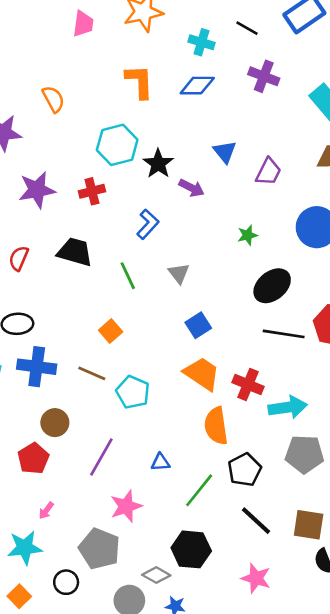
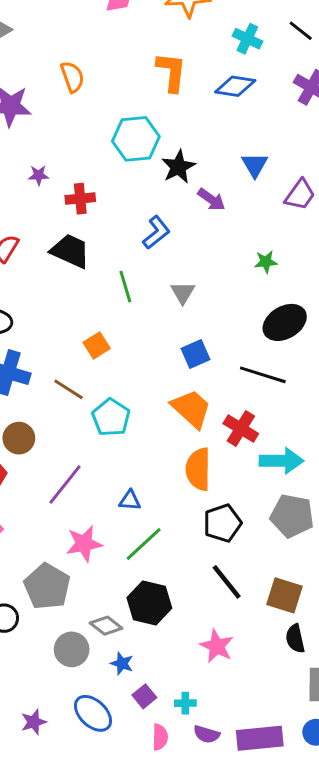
purple star: (37, 190) -> (39, 175), size x0.5
red cross: (92, 191) -> (80, 199), moved
black line: (284, 334) -> (263, 375), moved
green line: (199, 490) -> (144, 544), moved

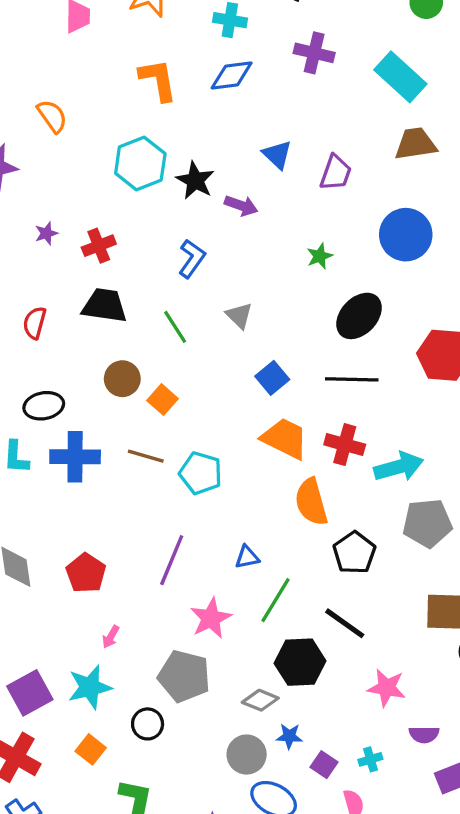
brown circle: (19, 438) -> (122, 379), moved
black line: (227, 582) -> (345, 623), moved
gray circle: (72, 649) -> (247, 755), moved
purple semicircle: (207, 734) -> (424, 734), moved

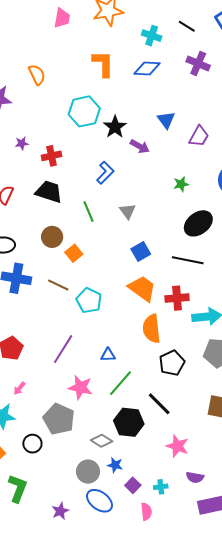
red cross: (345, 445) -> (177, 298), turned -30
pink star: (211, 618) -> (80, 387), turned 30

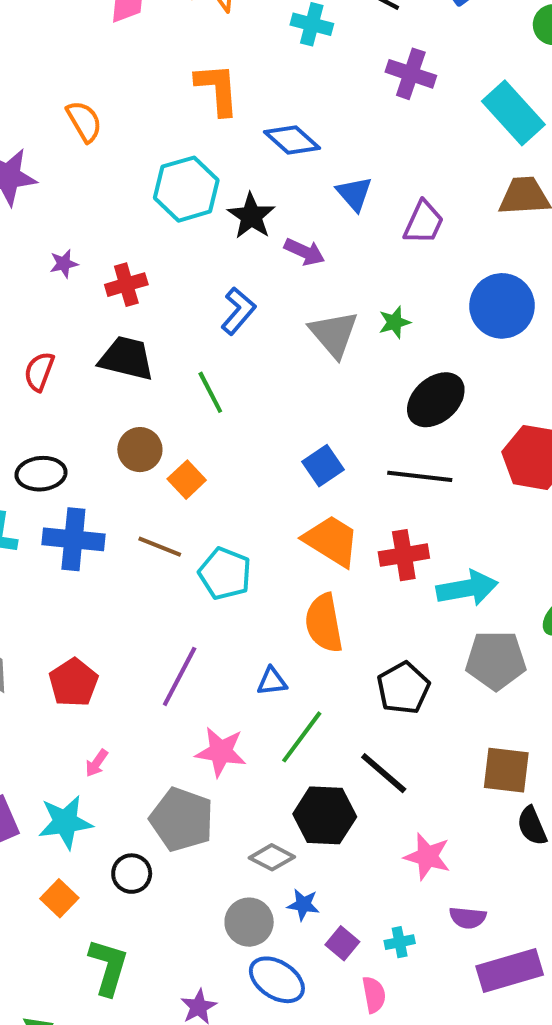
blue diamond: (147, 69) -> (292, 140), moved, turned 44
gray triangle: (128, 211) -> (334, 334), moved, size x1.5
orange semicircle: (151, 329) -> (324, 623), moved

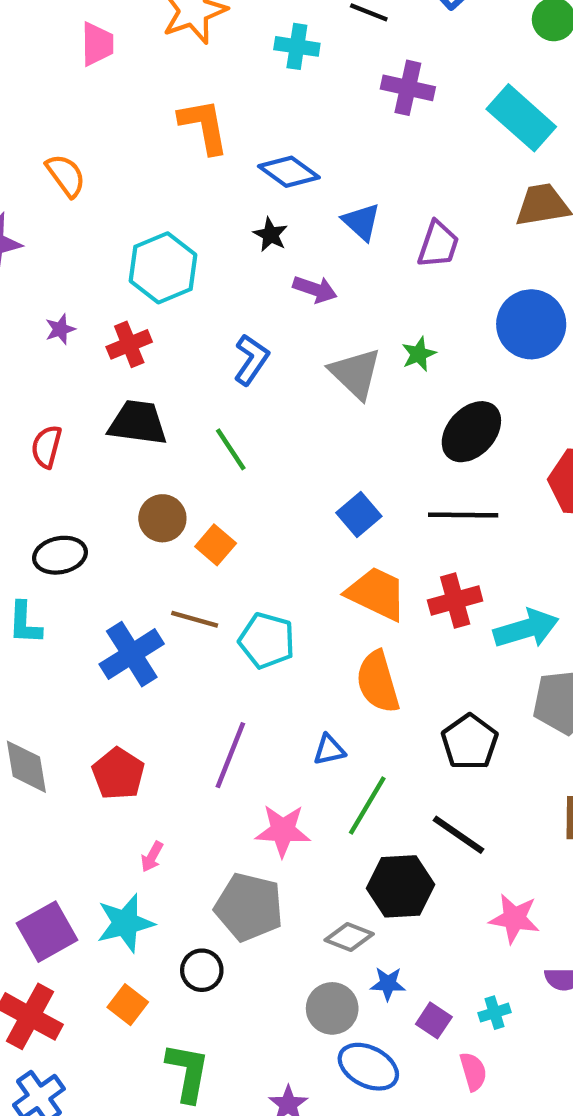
cyan hexagon: (186, 189) -> (163, 268), moved
black star: (251, 216) -> (270, 235), moved, size x0.7
blue cross: (73, 539) -> (132, 654), moved, turned -32

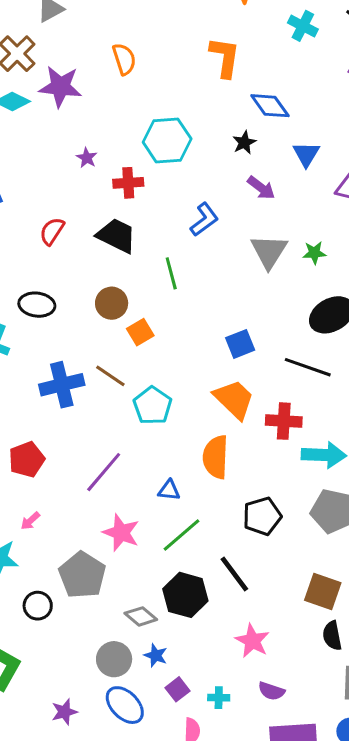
purple star: (60, 329) -> (87, 158), turned 30

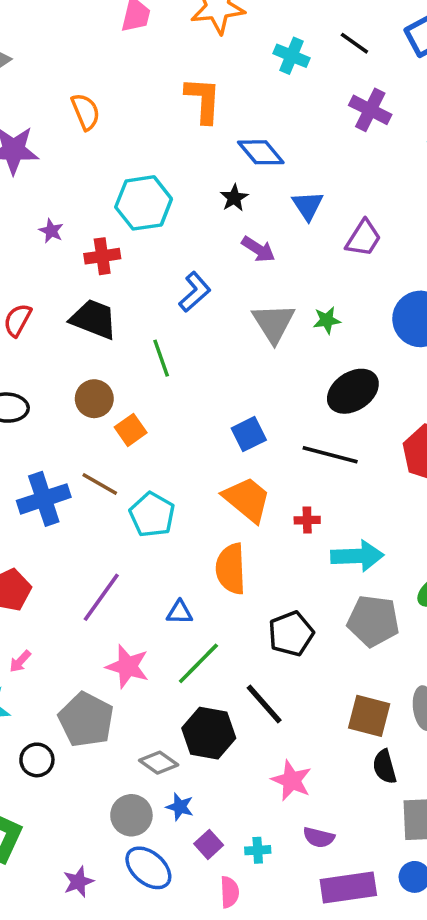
red cross: (284, 421) -> (307, 520), size x0.6

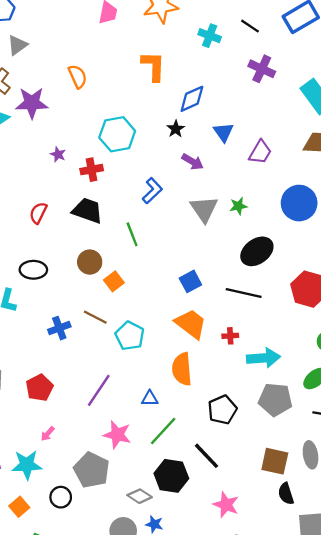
blue diamond: (261, 152) -> (192, 99), turned -72
blue cross: (44, 499) -> (59, 328), size x0.7

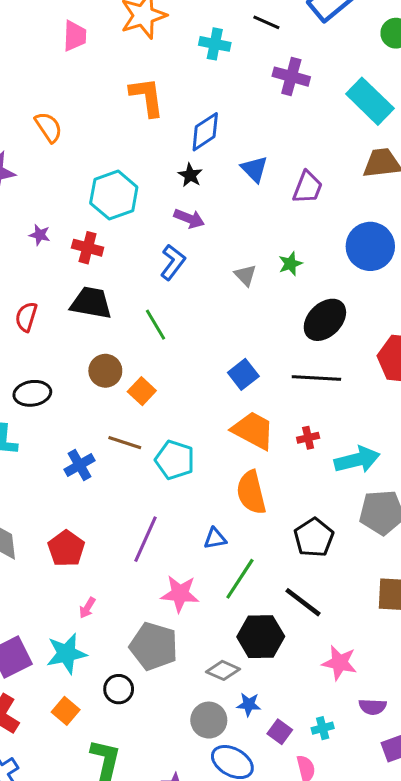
purple arrow: (192, 162) -> (189, 219), moved
red cross: (92, 170) -> (88, 248), turned 35
gray triangle: (204, 209) -> (245, 275), size x0.6

